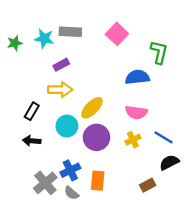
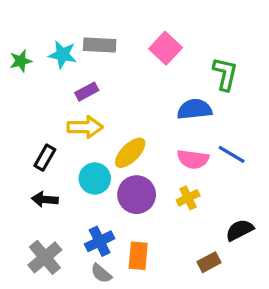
blue line: (164, 137) -> (232, 154), moved
gray cross: (45, 183) -> (45, 257), moved

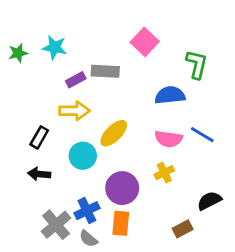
gray rectangle: (100, 45) -> (105, 71), moved
purple circle: (137, 195) -> (122, 188), moved
gray cross: (45, 257) -> (56, 225), moved

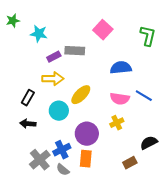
green star: (18, 53) -> (13, 21), moved
green L-shape: (197, 64) -> (148, 36), moved

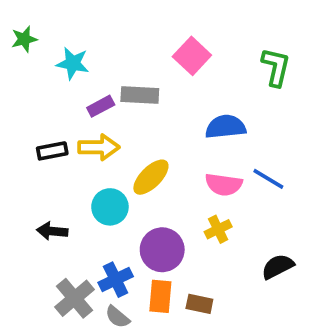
black rectangle: (28, 98) -> (52, 151), moved, turned 49
brown rectangle: (130, 163) -> (199, 304), moved, turned 40

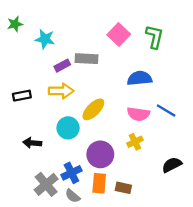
green L-shape: (276, 67) -> (155, 37), moved
black rectangle: (52, 151) -> (22, 96), moved

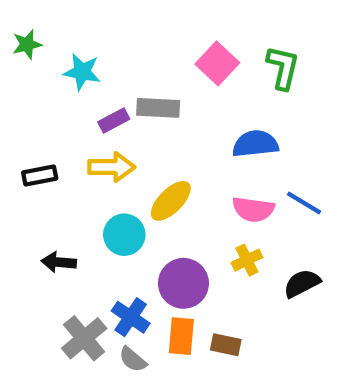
black semicircle: (172, 165) -> (302, 283), moved
blue cross: (71, 173) -> (131, 317), turned -30

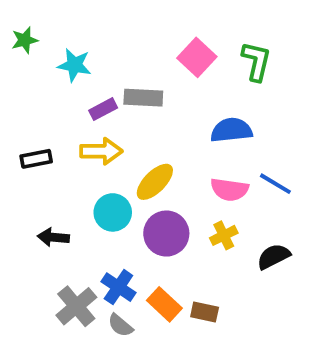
purple circle: (183, 283) -> (166, 234), moved
orange rectangle: (181, 336) -> (164, 304), turned -52

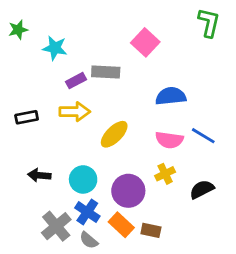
green L-shape: (256, 61) -> (209, 23), moved
cyan circle: (113, 212) -> (83, 179), moved
purple circle: (166, 234) -> (128, 191), moved

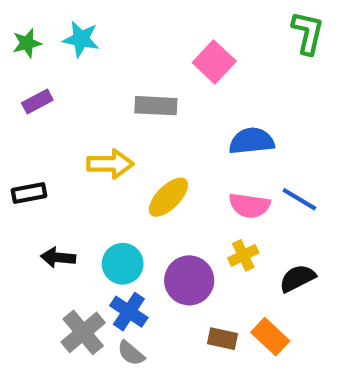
cyan star: (55, 48) -> (81, 39), moved
purple rectangle: (76, 81) -> (37, 101), moved
black rectangle: (27, 117) -> (29, 193), moved
orange rectangle: (121, 225) -> (270, 337), moved

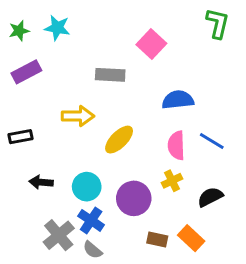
purple rectangle: (37, 101) -> (26, 72), size x1.4
pink semicircle: (250, 205) -> (176, 145), turned 80

